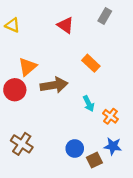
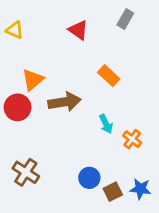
blue star: (113, 146) -> (140, 189), moved

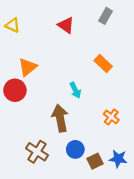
orange rectangle: (109, 76) -> (103, 64), moved
brown arrow: (64, 102) -> (60, 118), moved, turned -92
cyan arrow: (106, 124) -> (75, 90), moved
brown cross: (26, 172) -> (37, 152), moved

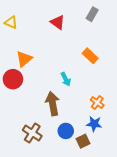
blue star: (118, 159) -> (94, 124), moved

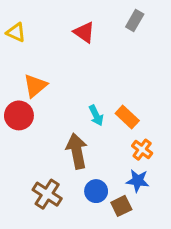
orange rectangle: (90, 56) -> (127, 117), moved

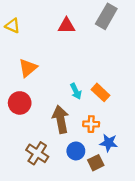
gray rectangle: (135, 21) -> (106, 16), size x1.5
red triangle: (84, 32) -> (66, 26), turned -36
red circle: (19, 115) -> (20, 103), moved
orange cross: (142, 150) -> (91, 124), moved, turned -35

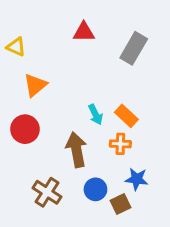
gray rectangle: (106, 16) -> (134, 48), moved
yellow triangle: (13, 26) -> (16, 47), moved
orange cross: (91, 124) -> (120, 144), moved

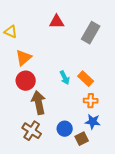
red circle: (25, 129) -> (26, 81), moved
orange cross: (120, 144) -> (91, 101), moved
brown arrow: (76, 150) -> (39, 103), moved

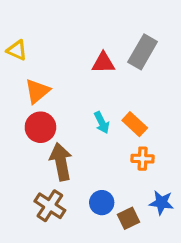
red triangle: (57, 22) -> (103, 63), moved
blue star: (93, 122) -> (161, 203), moved

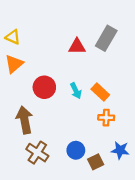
orange triangle: (37, 91) -> (14, 64), moved
red circle: (40, 127) -> (44, 87), moved
brown arrow: (61, 162) -> (24, 120), moved

